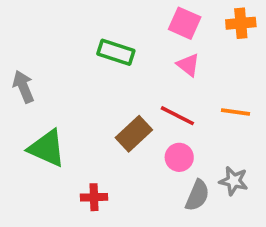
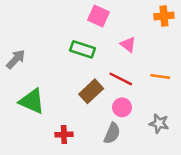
pink square: (185, 23) -> (99, 16), moved
green rectangle: (116, 52) -> (82, 49), moved
gray arrow: (23, 87) -> (16, 59), turned 65
gray semicircle: (197, 195) -> (112, 133), moved

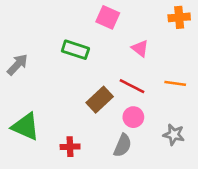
green rectangle: (82, 49) -> (75, 50), moved
green triangle: (32, 101) -> (26, 127), moved

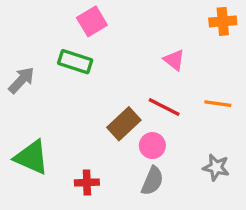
pink square: (108, 17) -> (92, 21), moved, turned 35
green rectangle: (75, 50) -> (75, 62), moved
pink circle: (133, 117) -> (152, 146), moved

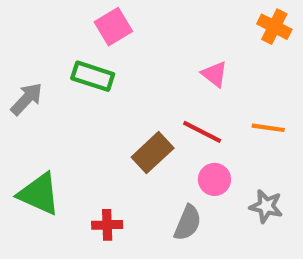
orange cross: (223, 21) -> (274, 27), turned 32
pink circle: (152, 146) -> (214, 179), moved

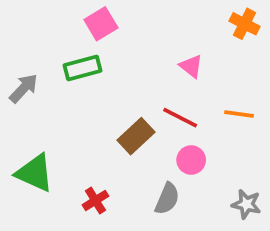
green rectangle: (93, 76) -> (83, 68), turned -33
gray star: (266, 206) -> (246, 204), moved
red cross: (107, 225) -> (95, 201), turned -30

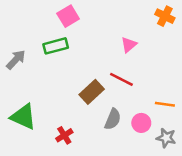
pink triangle: (191, 66) -> (129, 45), turned 42
orange line: (239, 114) -> (165, 104), moved
pink circle: (191, 160) -> (141, 123), moved
gray semicircle: (167, 199) -> (113, 119), moved

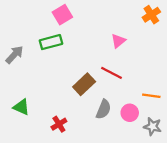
orange cross: (165, 16) -> (151, 15), turned 30
green triangle: (23, 117) -> (21, 107), size x0.7

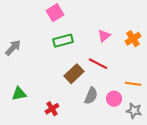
orange cross: (151, 15) -> (133, 39), moved
green rectangle: (51, 42) -> (63, 41), moved
green triangle: (21, 107) -> (19, 94), turned -35

